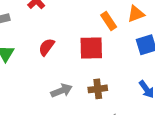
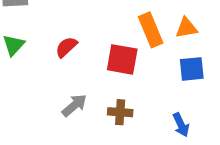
orange rectangle: (109, 21) -> (151, 30), size x1.4
gray arrow: (62, 91) -> (74, 105), turned -30

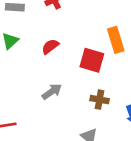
brown cross: (120, 112) -> (100, 100), moved

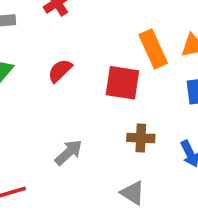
gray arrow: (52, 92) -> (69, 152), moved

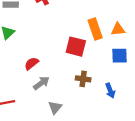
red semicircle: (60, 71) -> (31, 63), moved
gray triangle: (133, 193) -> (55, 107), moved, turned 32

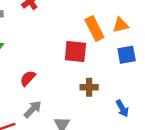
gray arrow: (41, 83) -> (33, 109), moved
blue arrow: (110, 91) -> (122, 108), moved

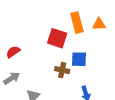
blue square: (127, 55) -> (79, 59), moved

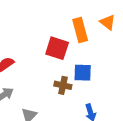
orange triangle: (99, 24) -> (108, 22), moved, turned 40

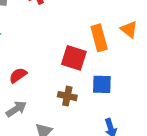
brown cross: (63, 85) -> (67, 96), moved

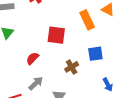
red square: (74, 58) -> (56, 35), moved
brown cross: (67, 96) -> (72, 67), turned -32

